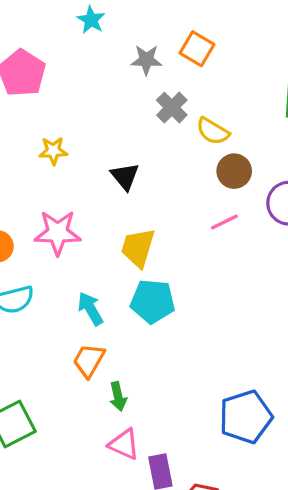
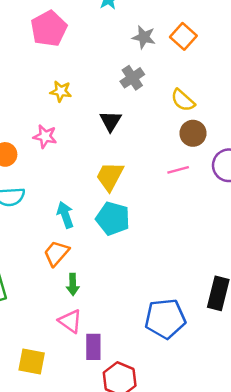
gray cross: (172, 108) -> (132, 78), moved
pink star: (58, 233) -> (45, 136), moved, size x0.7

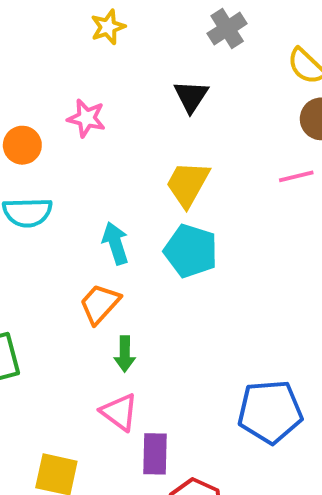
yellow star: (61, 91) -> (108, 27), moved, turned -30

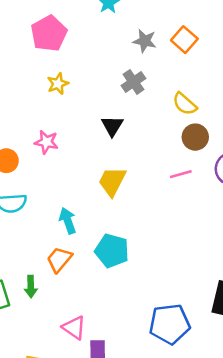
cyan pentagon: (191, 251) -> (112, 251), moved
green arrow: (125, 354) -> (31, 287), moved

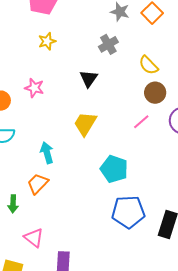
pink line: (181, 174) -> (141, 122), turned -30
cyan pentagon: (112, 251) -> (114, 169), moved
blue pentagon: (170, 324) -> (128, 212), moved
pink triangle: (74, 328) -> (34, 238), moved

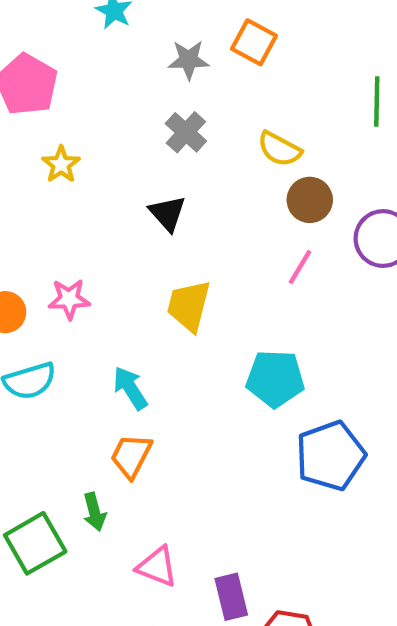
pink star: (34, 88) -> (69, 299), moved

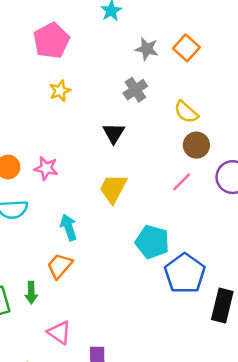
blue pentagon: (330, 456) -> (185, 273), moved, turned -30

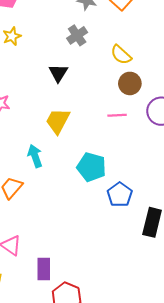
pink line: (182, 182) -> (117, 115), turned 42
cyan arrow: (69, 227) -> (35, 156), moved
blue pentagon: (185, 273) -> (120, 195), size x0.7

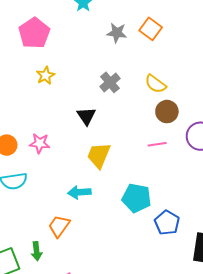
gray cross: (77, 35) -> (110, 82), moved
black triangle: (58, 73) -> (86, 116), moved
cyan arrow: (35, 156) -> (79, 192), turned -70

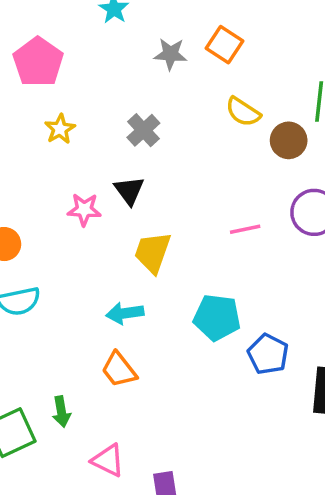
gray cross: (110, 82) -> (143, 130), moved
yellow semicircle: (156, 84) -> (243, 112), moved
brown circle: (167, 112) -> (289, 140), moved
pink star: (40, 143) -> (84, 210), moved
orange trapezoid: (59, 226) -> (119, 370), moved, turned -70

